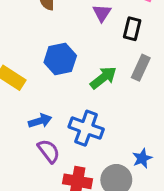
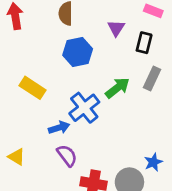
blue hexagon: (60, 59) -> (78, 52), moved
blue cross: (86, 128) -> (84, 108), moved, turned 32

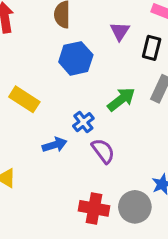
blue cross: (84, 108) -> (83, 122), size x0.6
purple semicircle: (67, 156) -> (103, 151), moved

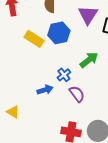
purple triangle: (120, 31) -> (88, 15), size x1.5
yellow rectangle: (24, 99) -> (34, 39), moved

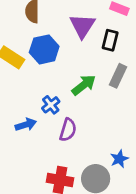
purple semicircle: (77, 94) -> (68, 130), turned 54

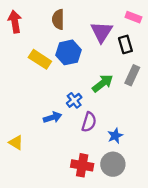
black rectangle: (110, 40) -> (125, 44), turned -30
blue star: (119, 159) -> (115, 136), moved

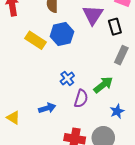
green arrow: (103, 83) -> (103, 85), moved
blue arrow: (52, 117) -> (47, 108), moved
blue star: (115, 136) -> (117, 111), moved

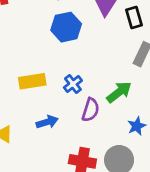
yellow rectangle: (36, 40) -> (32, 81), moved, turned -42

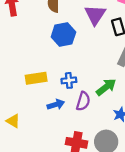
blue cross: (73, 84) -> (69, 80), turned 32
blue arrow: (47, 122) -> (56, 105), moved

